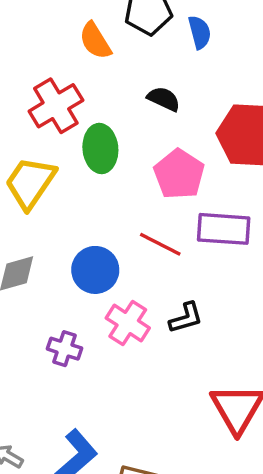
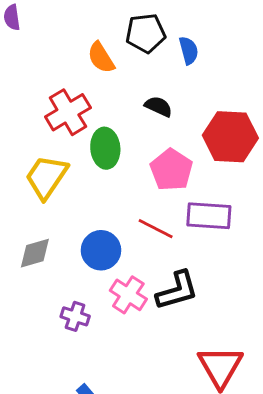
black L-shape: (186, 318) -> (177, 291), size x1.5

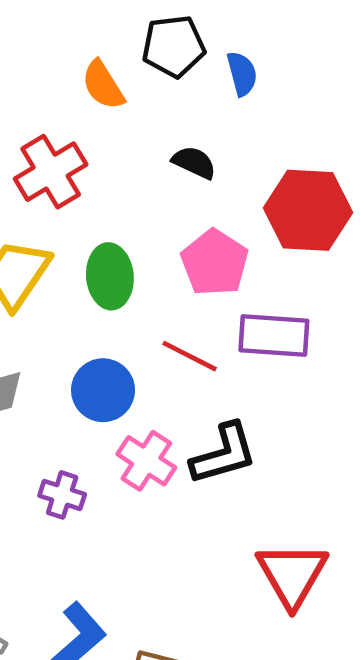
green ellipse: (105, 148) -> (110, 276), moved

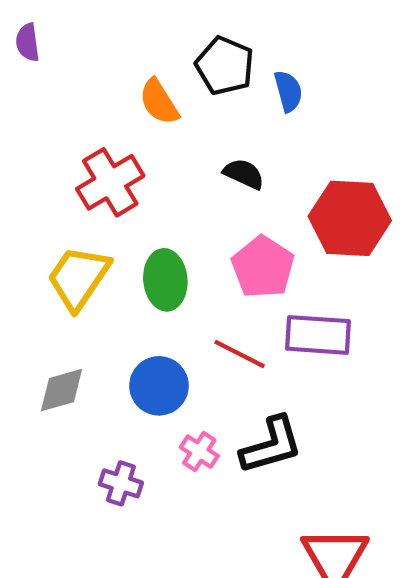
black pentagon: (174, 46) -> (225, 66), turned 30
pink cross: (146, 461) -> (199, 452), size x0.7

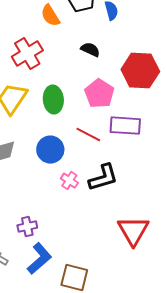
purple cross: (121, 483) -> (27, 227), moved, turned -30

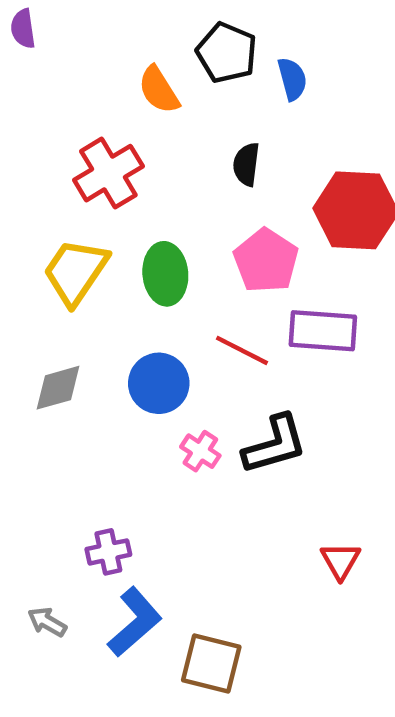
black semicircle: (90, 50) -> (246, 164), turned -108
red triangle: (133, 231) -> (340, 561), size x0.6

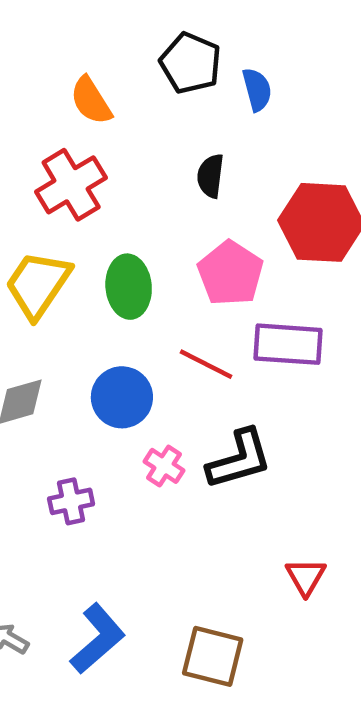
orange semicircle: (159, 90) -> (91, 101), moved
purple cross: (108, 552) -> (71, 501), moved
brown square: (211, 664) -> (213, 656), moved

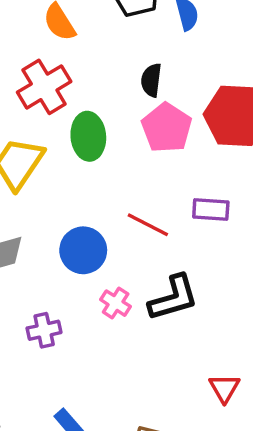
pink pentagon: (230, 273) -> (167, 128), moved
green ellipse: (129, 287) -> (88, 136), moved
purple rectangle: (288, 344) -> (211, 209), size x0.7

